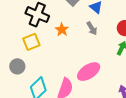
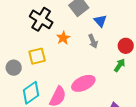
yellow square: (31, 42) -> (37, 56), moved

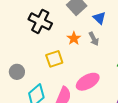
orange star: (63, 38) -> (74, 38), moved
yellow square: (37, 56) -> (54, 59), moved

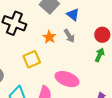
pink ellipse: (88, 82) -> (67, 79), turned 55

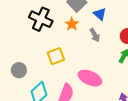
orange star: (49, 37) -> (72, 24), moved

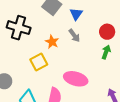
blue triangle: (100, 14) -> (76, 14), turned 32
orange star: (72, 24) -> (52, 42), moved

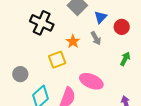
red circle: (107, 32) -> (122, 27), moved

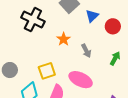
gray arrow: (96, 38) -> (86, 51), moved
yellow square: (57, 60) -> (47, 71), moved

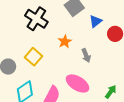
green arrow: (115, 58) -> (111, 92), moved
yellow square: (47, 71) -> (34, 57), moved, turned -36

